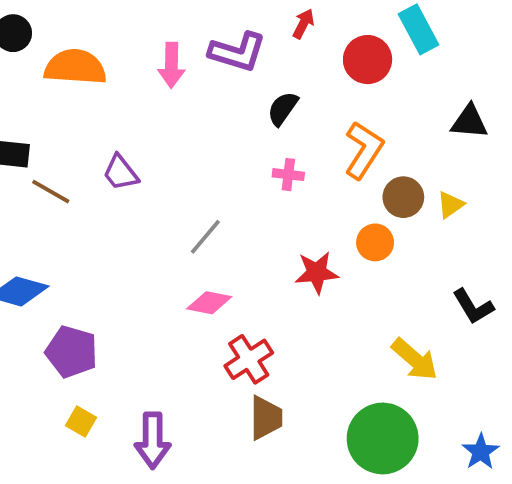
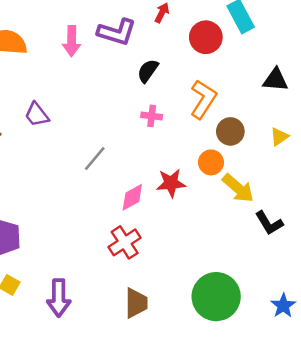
yellow triangle: (450, 205) -> (279, 137), moved
pink diamond: (209, 303) -> (132, 197), moved, turned -40
black L-shape: (473, 307) -> (269, 223), moved
yellow arrow: (415, 359) -> (238, 188), moved
brown trapezoid: (266, 418) -> (136, 303), moved

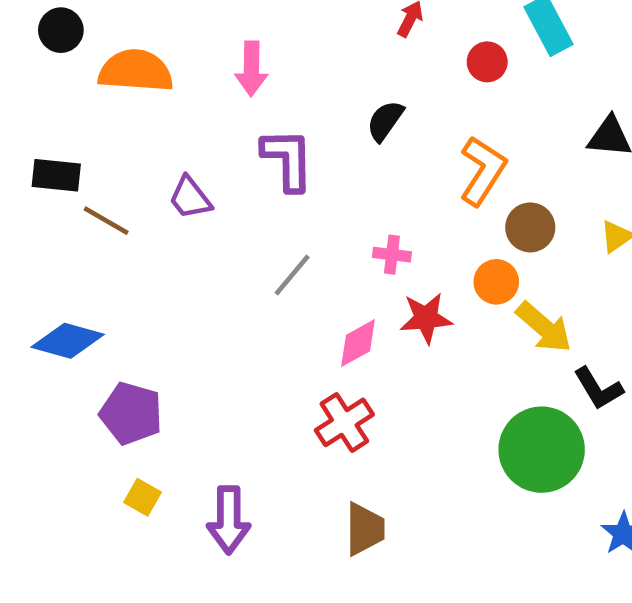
purple L-shape: (117, 32) -> (288, 159), moved, turned -108
red circle: (206, 37) -> (487, 62), size x0.7
pink cross: (152, 116) -> (392, 255), moved
green circle: (216, 297) -> (542, 450), moved

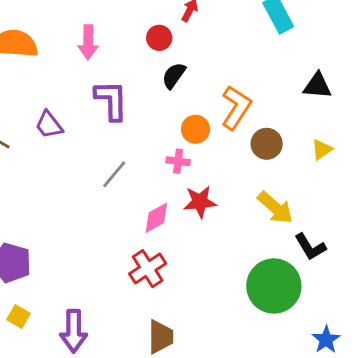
red circle: (487, 62) -> (159, 38), moved
orange circle: (496, 282) -> (196, 129), moved

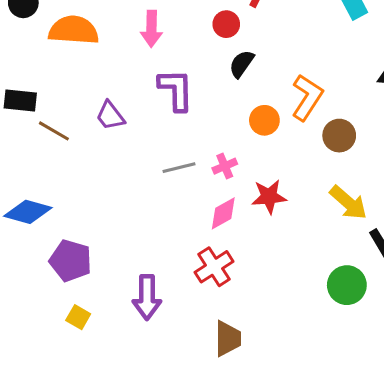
pink cross: (178, 161) -> (225, 166), moved, turned -30
gray line: (114, 174) -> (179, 168), turned 36
green circle: (274, 286) -> (347, 285), size x0.7
purple arrow: (74, 331) -> (147, 297), moved

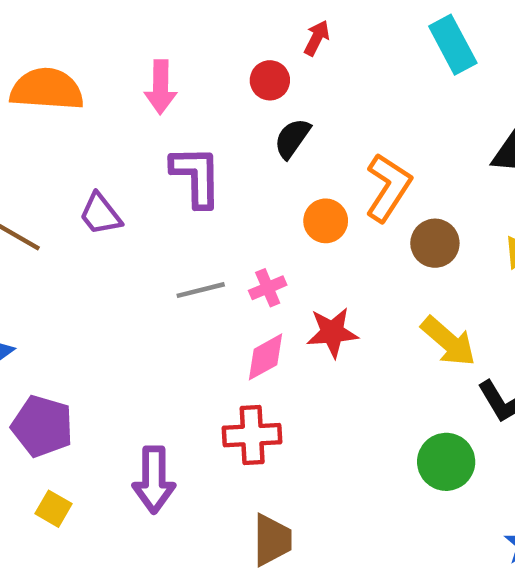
red cross: (214, 267) -> (252, 435), turned 30

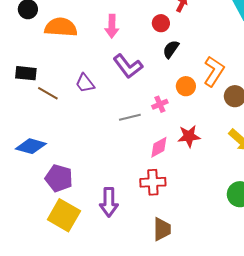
purple L-shape: (196, 176) -> (128, 66), turned 144
pink cross: (268, 288) -> (160, 104), moved
yellow square: (53, 509) -> (64, 215), size x2.0

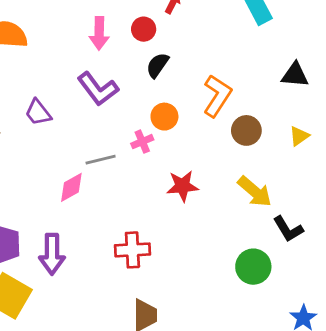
pink arrow: (112, 26) -> (99, 33), moved
orange circle: (186, 86) -> (164, 117), moved
pink diamond: (159, 147) -> (71, 187), moved
purple arrow: (109, 202) -> (52, 254), moved

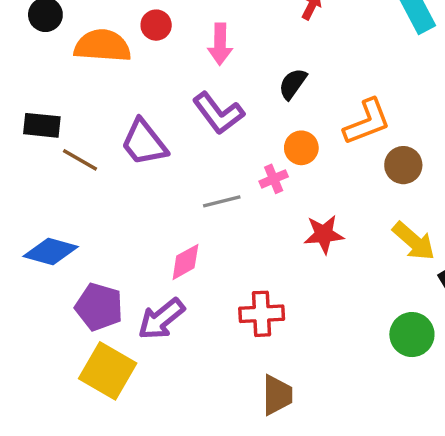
red circle: (144, 29) -> (156, 25), moved
orange L-shape: (217, 96) -> (367, 122), turned 36
purple trapezoid: (38, 112) -> (144, 143), size x1.4
pink diamond: (71, 187) -> (185, 262), moved
purple arrow: (52, 254) -> (161, 319), turned 51

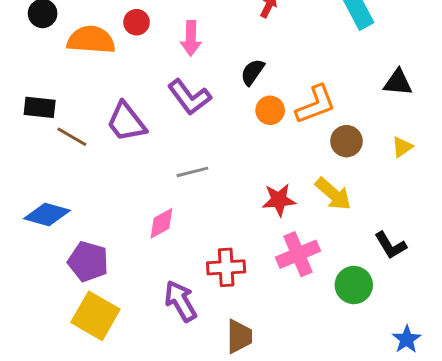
orange circle: (301, 148) -> (270, 110), moved
pink cross: (274, 179) -> (298, 254), moved, size x1.8
yellow arrow: (414, 241) -> (333, 194), moved
purple arrow: (161, 319) -> (181, 301), moved, turned 99

